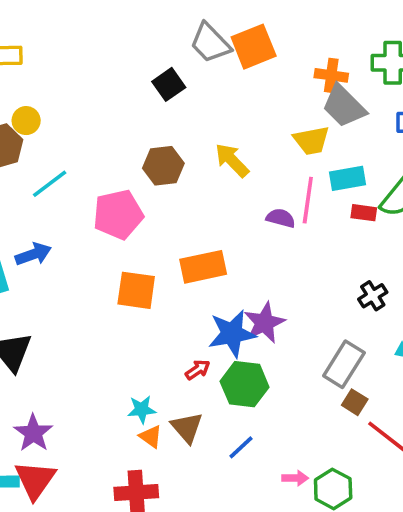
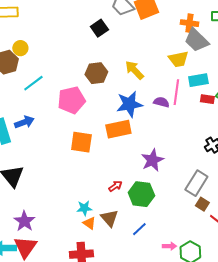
blue star: (232, 334) -> (129, 104), moved

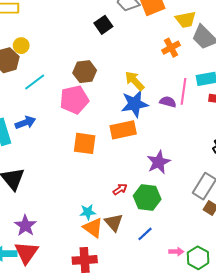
orange cross: (189, 23) -> (171, 48), moved, turned -36
yellow trapezoid: (178, 59) -> (186, 20), moved
yellow arrow: (134, 70) -> (135, 81), moved
brown hexagon: (96, 73) -> (85, 72), moved
orange triangle: (89, 223) -> (93, 228), size x1.5

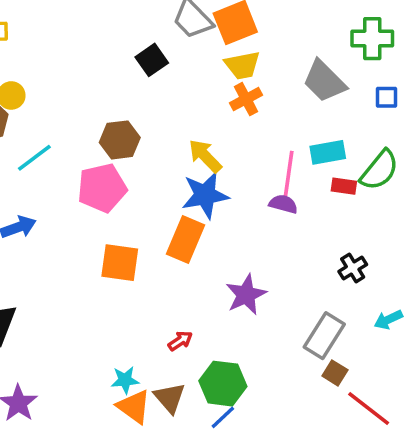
yellow trapezoid: (186, 20) -> (242, 65), moved
orange cross: (171, 48) -> (246, 99), moved
purple semicircle: (168, 102) -> (283, 204), moved
orange rectangle: (123, 130) -> (186, 240), turned -55
green hexagon: (147, 198) -> (223, 384), moved

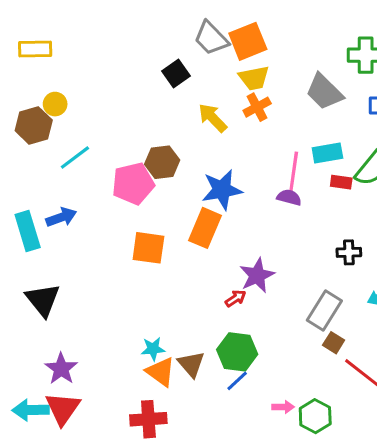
brown hexagon: (120, 140) -> (162, 162), moved
yellow arrow: (205, 156) -> (213, 118), moved
black cross: (353, 268) -> (349, 252), turned 30
red arrow: (180, 341) -> (236, 298), moved

